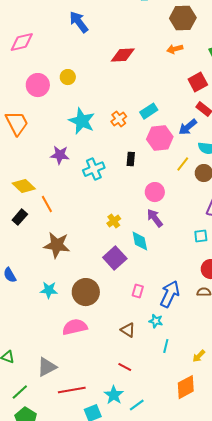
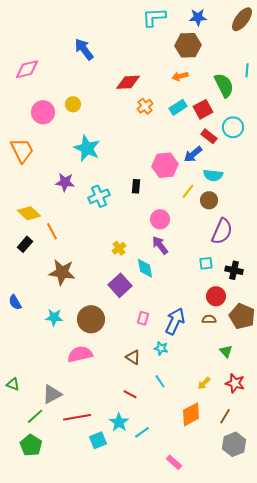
cyan rectangle: (149, 111) -> (178, 107), moved
orange cross: (119, 119) -> (145, 106), moved
cyan line: (166, 346) -> (160, 381), moved, turned -48
green line: (20, 392) -> (35, 416), moved

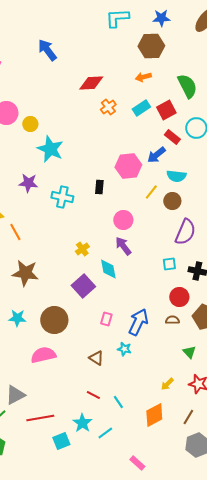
yellow circle: (73, 104) -> (30, 124), moved
cyan cross: (99, 196) -> (62, 197), turned 35
cyan line: (160, 381) -> (118, 402), moved

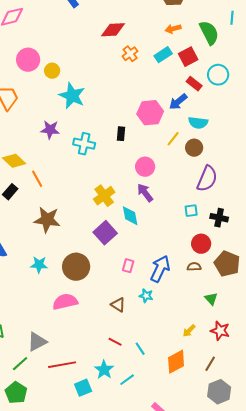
orange arrow: (143, 77) -> (173, 29), moved
yellow cross: (82, 249) -> (104, 196), size x1.5

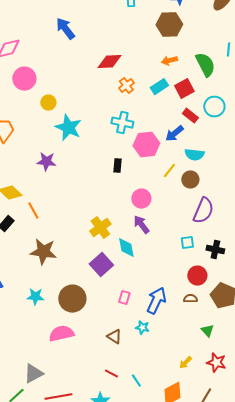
pink circle: (28, 60) -> (24, 79), moved
cyan cross: (84, 144) -> (122, 123), moved

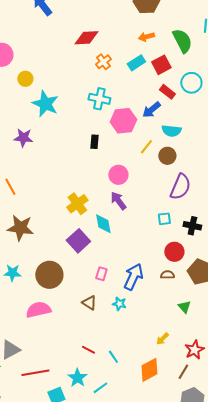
brown triangle: (114, 337) -> (89, 303), moved
red star: (216, 363) -> (194, 350), moved, turned 30

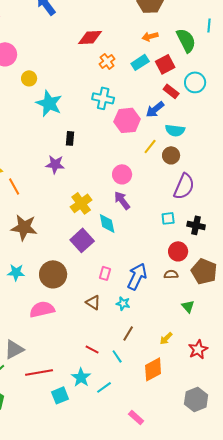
purple star: (23, 138) -> (55, 164), moved
black rectangle: (94, 142) -> (70, 138), moved
brown line: (183, 372) -> (128, 333), moved

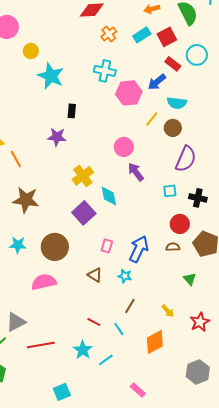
purple arrow: (122, 200) -> (136, 172), moved
yellow arrow: (166, 338) -> (168, 311), turned -88
cyan square: (60, 395) -> (62, 392), moved

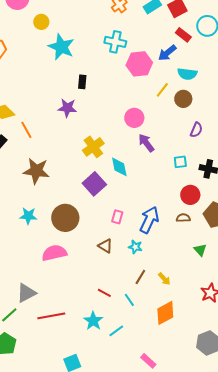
purple semicircle: (186, 159) -> (196, 130), size x0.6
yellow arrow: (168, 311) -> (164, 279), moved

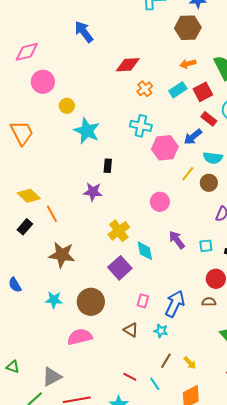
purple arrow: (146, 143) -> (177, 240), moved

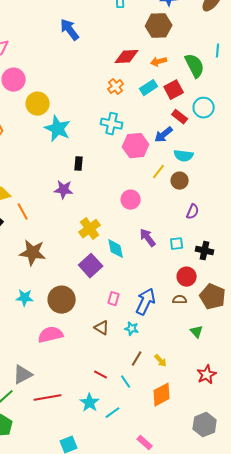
blue arrow: (84, 32) -> (70, 30), moved
red diamond: (128, 65) -> (127, 57), moved
yellow circle: (67, 106) -> (38, 104), size x1.5

